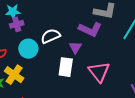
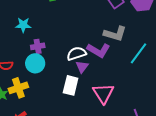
purple cross: (17, 24) -> (38, 46), moved
white semicircle: (51, 36) -> (76, 54), moved
yellow cross: (14, 75) -> (18, 88), turned 30

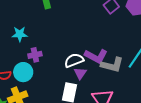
gray L-shape: (115, 34) -> (112, 65), moved
cyan circle: (35, 63) -> (23, 72), moved

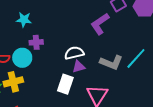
purple L-shape: (96, 56) -> (100, 24), moved, turned 110
purple triangle: (80, 73) -> (79, 67), turned 32

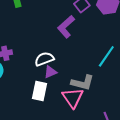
gray L-shape: (111, 62) -> (83, 83), moved

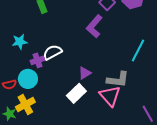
white semicircle: (44, 59) -> (52, 52), moved
white rectangle: (40, 91) -> (76, 93), turned 42

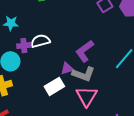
purple L-shape: (94, 26) -> (85, 51), moved
gray L-shape: (118, 80) -> (84, 74), moved

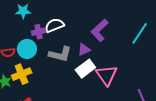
gray L-shape: (84, 74) -> (60, 54), moved
white rectangle: (54, 86) -> (85, 69), moved

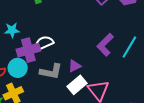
purple L-shape: (100, 30) -> (105, 45), moved
purple cross: (39, 32) -> (28, 50), size x1.6

